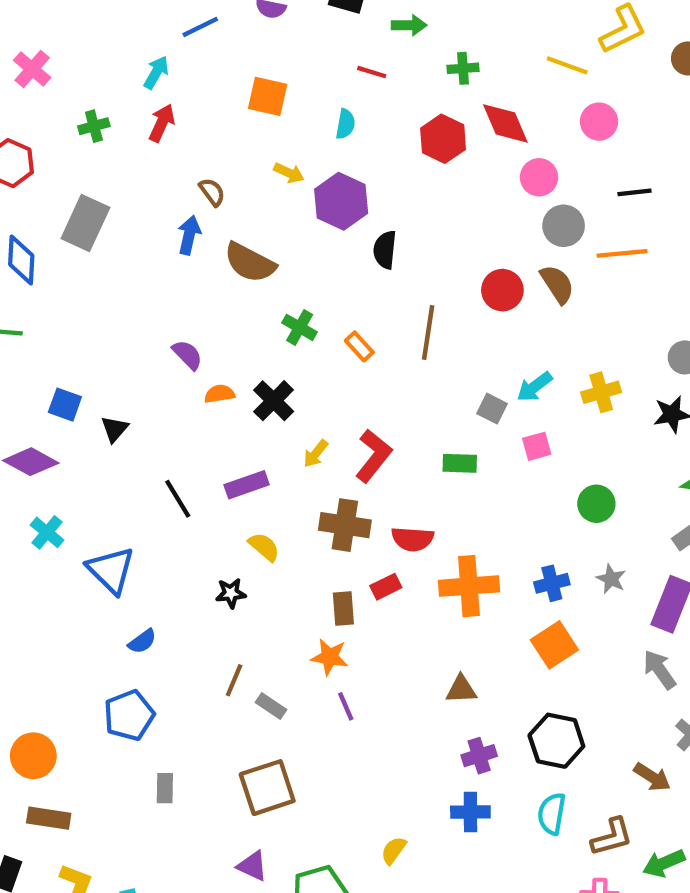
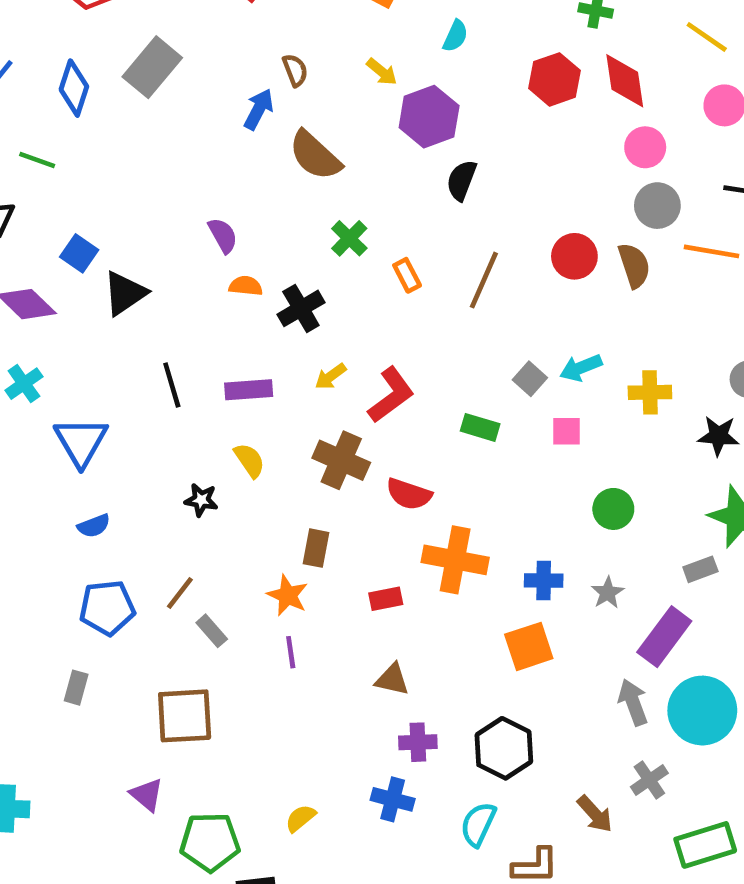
black triangle: (115, 429) -> (125, 293), size x1.5
red rectangle: (386, 587) -> (386, 599), moved
brown triangle: (461, 689) -> (392, 680), moved
blue pentagon: (129, 715) -> (107, 608), moved

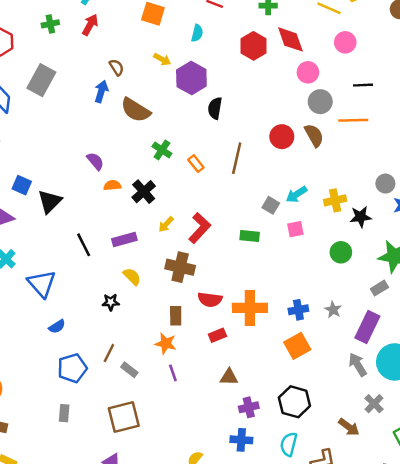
black star: (718, 436) -> (361, 217), moved
red semicircle: (409, 494) -> (210, 300), moved
green circle: (613, 509) -> (341, 252), moved

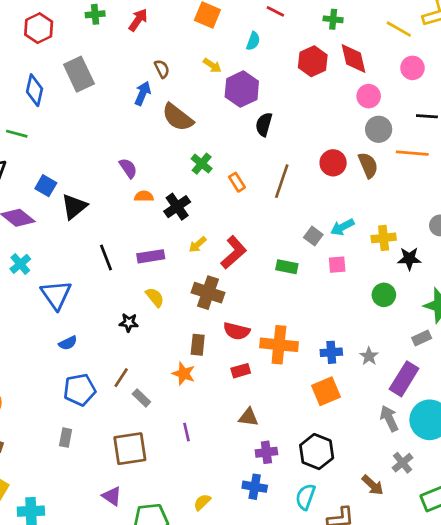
gray rectangle: (41, 80) -> (79, 74), turned -60
purple line: (173, 373) -> (187, 432), moved

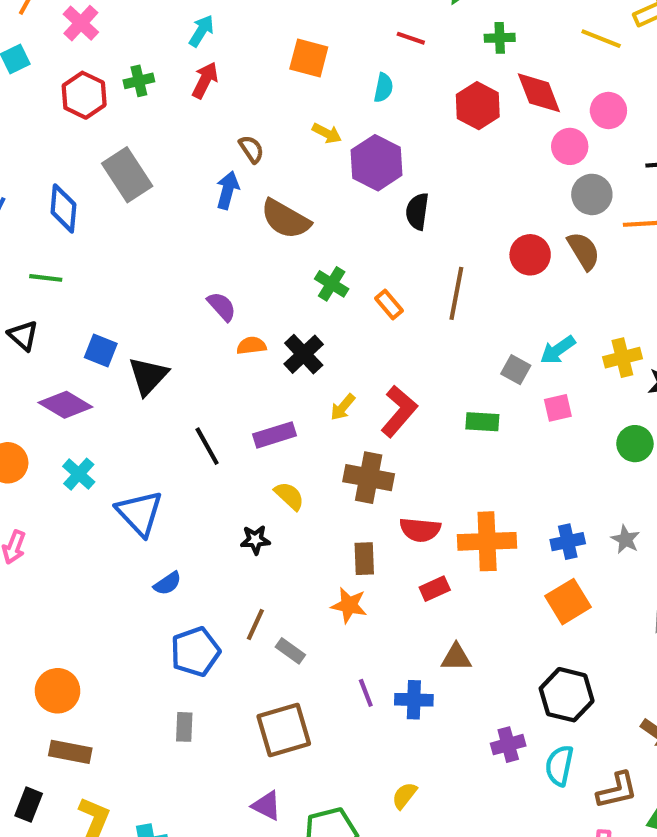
red hexagon: (39, 28) -> (84, 95), moved
pink circle: (412, 68) -> (608, 111), moved
purple cross: (266, 452) -> (508, 745), moved
blue cross: (255, 487) -> (414, 700), moved

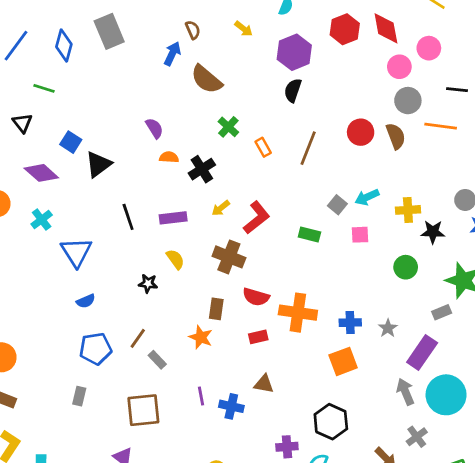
purple hexagon: (377, 163) -> (294, 52), moved

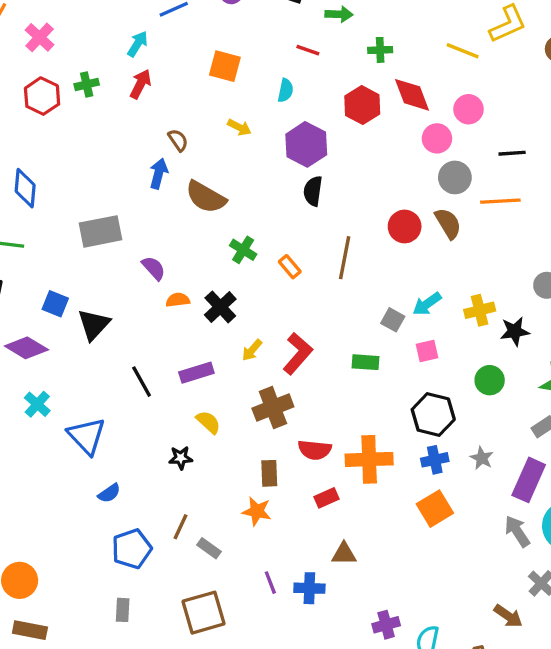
gray rectangle: (109, 31) -> (101, 231), moved, turned -68
brown cross: (229, 257) -> (273, 407), turned -32
black hexagon: (331, 422) -> (433, 414), moved

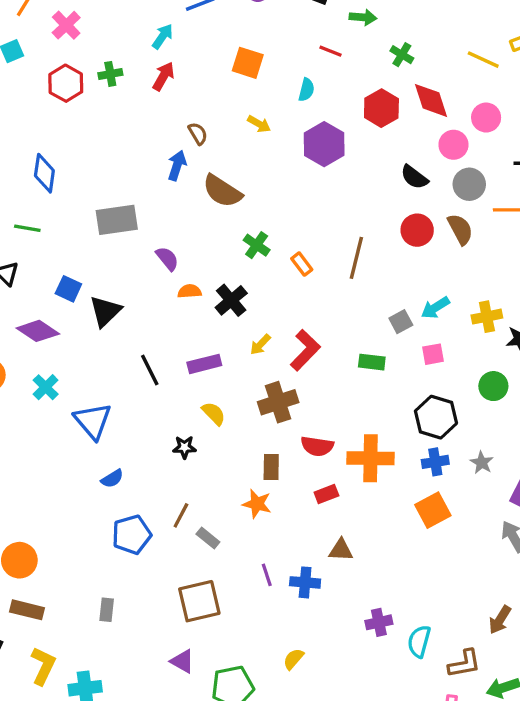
green cross: (380, 50) -> (402, 55), turned 30
black semicircle: (313, 191) -> (414, 177), moved, turned -64
gray square: (393, 320) -> (401, 322), turned 30
gray rectangle: (123, 610) -> (107, 610), moved
brown arrow: (508, 616) -> (500, 620), turned 84

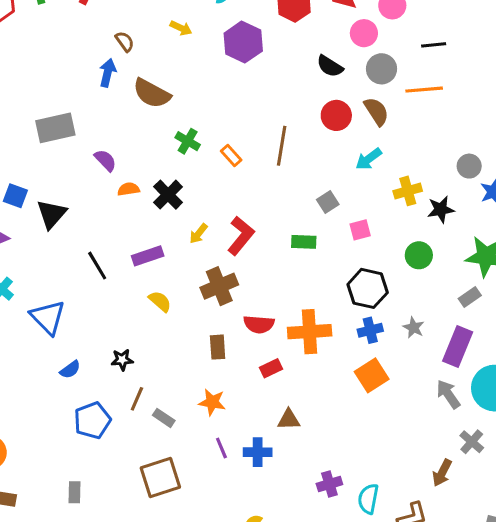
cyan arrow: (435, 308) -> (369, 159), moved
black star: (185, 447) -> (122, 360), moved
orange star: (257, 504) -> (212, 402), moved

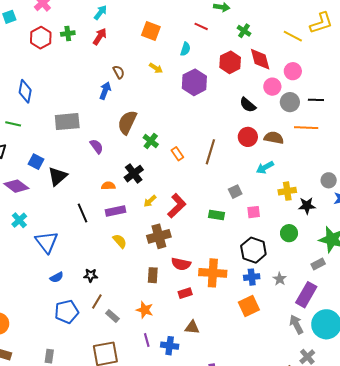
gray circle: (382, 69) -> (290, 102), moved
brown semicircle: (152, 93) -> (127, 122), moved, turned 80
brown semicircle: (376, 111) -> (274, 138), turned -54
orange semicircle: (129, 189) -> (108, 186), moved

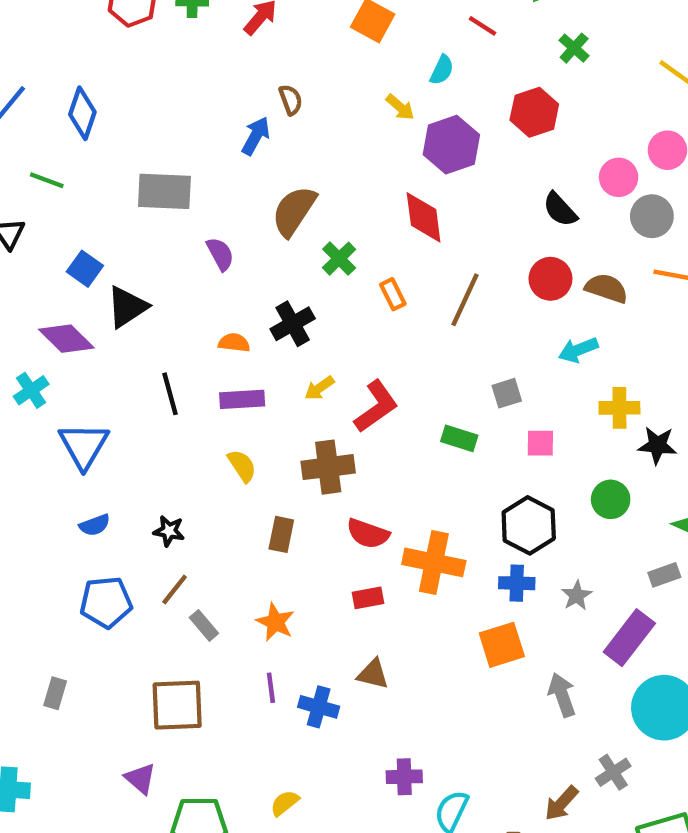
red diamond: (260, 59) -> (424, 217), moved
yellow arrow: (156, 68) -> (400, 107), moved
purple diamond: (16, 186) -> (66, 339), moved
brown rectangle: (153, 275) -> (281, 534), moved
gray arrow: (296, 324) -> (562, 695), moved

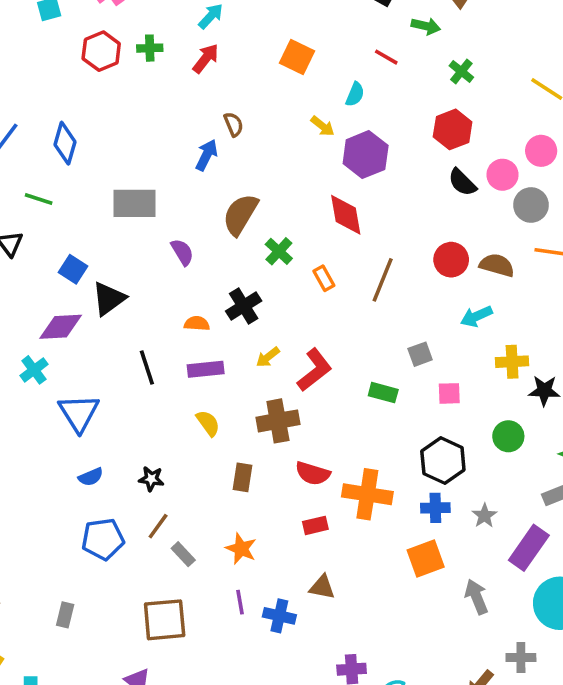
red hexagon: (534, 112) -> (453, 129), moved
black semicircle: (560, 210) -> (462, 182), moved
purple diamond: (66, 339) -> (61, 327), turned -45
gray cross: (613, 772) -> (521, 658), turned 36

